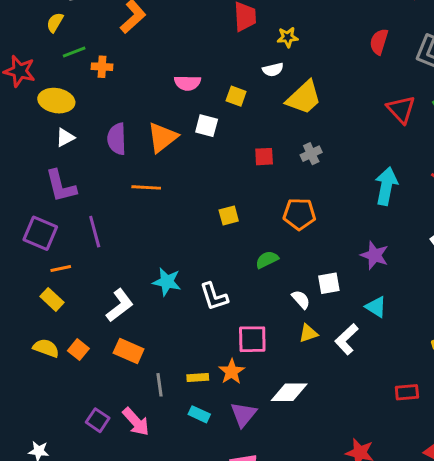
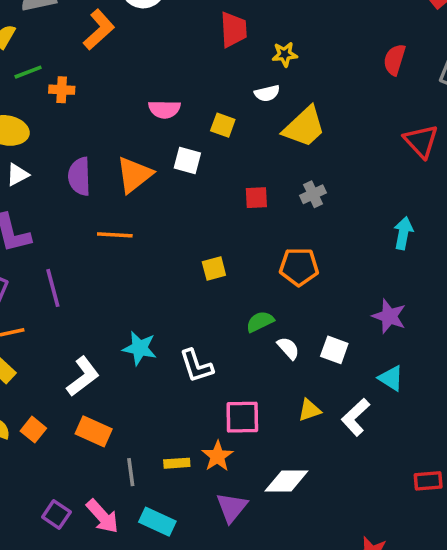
cyan arrow: (386, 186) -> (403, 233), size x0.7
white square: (329, 283) -> (334, 350), turned 30
white semicircle: (301, 299) -> (288, 348), moved
cyan rectangle: (199, 414) -> (157, 522), moved, size x1.4

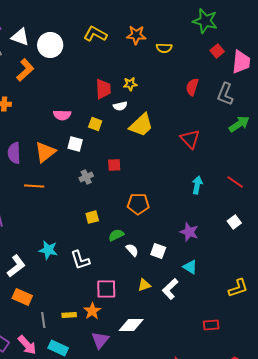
red trapezoid: (233, 30) -> (103, 89), moved
red triangle: (421, 141) -> (190, 139), moved
gray cross: (313, 194) -> (86, 177), moved
yellow square: (214, 269) -> (92, 217), moved

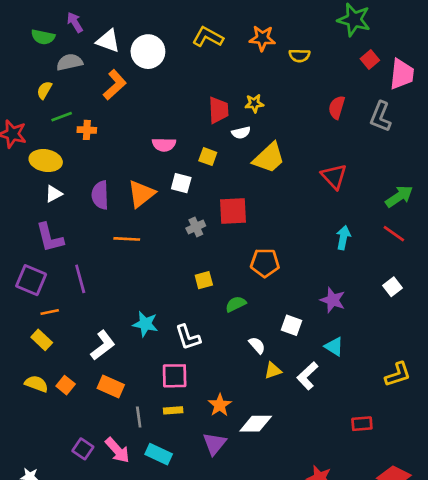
green arrow: (239, 124) -> (399, 196), moved
red square: (114, 165) -> (233, 211), size x1.6
white semicircle: (132, 250) -> (257, 345), moved
pink square: (106, 289) -> (175, 376), moved
orange star: (92, 311) -> (220, 405), moved

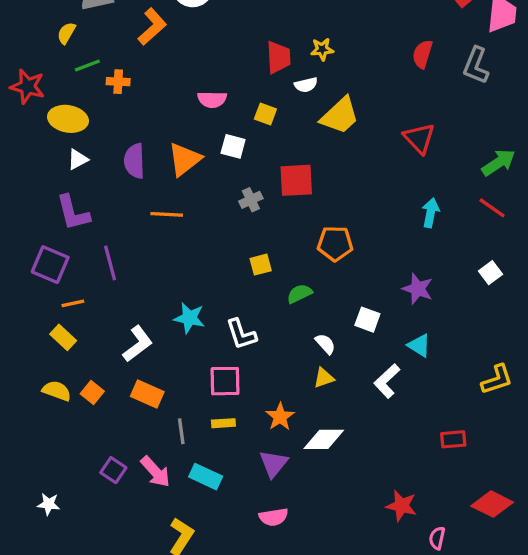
yellow triangle: (273, 370) -> (324, 378), moved

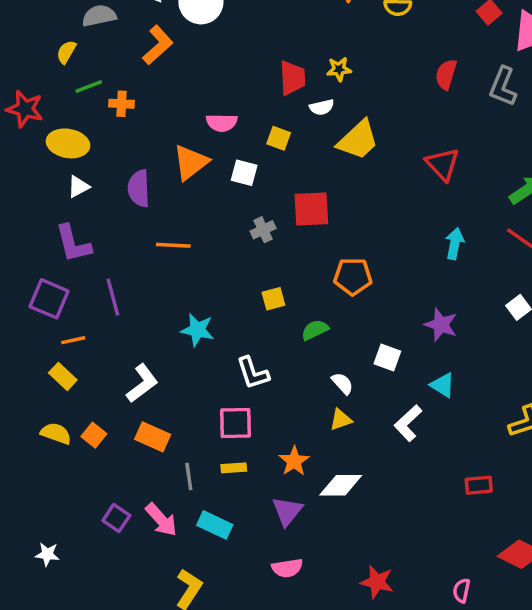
orange triangle: (185, 159) -> (191, 162), moved
cyan star: (189, 318) -> (197, 330), moved
red star: (401, 506) -> (377, 582), moved

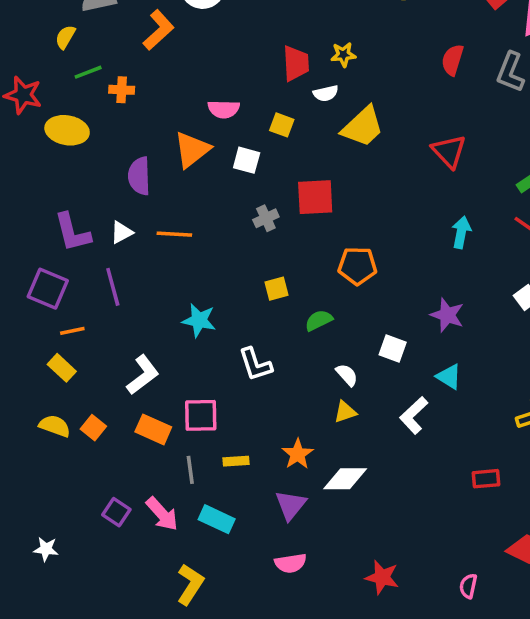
white triangle: (78, 187) -> (122, 232), moved
pink square: (235, 423) -> (201, 415), moved

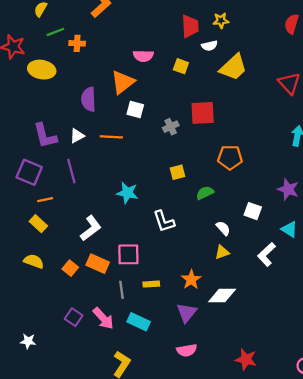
white square: (247, 160) -> (135, 110), moved
orange square: (93, 428) -> (70, 268), moved

